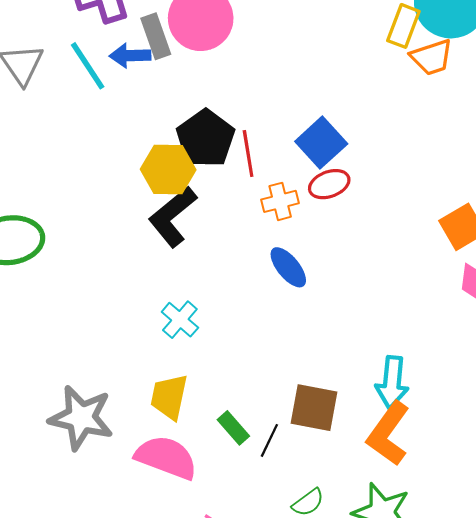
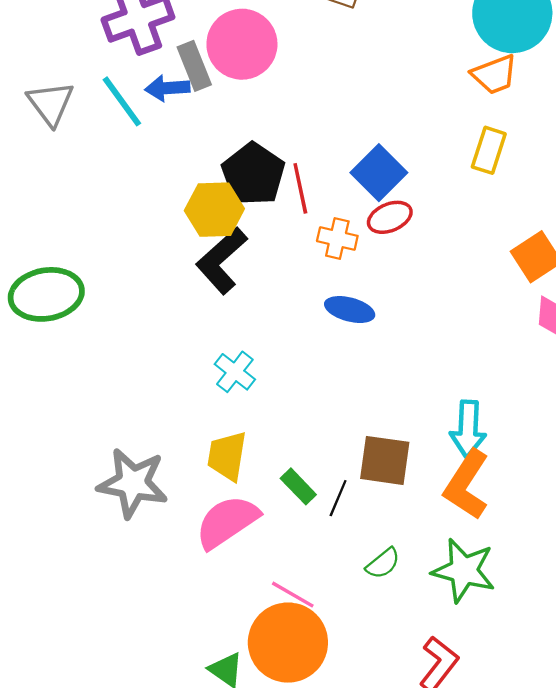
yellow rectangle: (403, 26) -> (489, 150), moved
orange cross: (280, 201) -> (337, 239), turned 30
blue ellipse: (288, 267) -> (350, 310), turned -33
pink semicircle: (166, 457) -> (227, 522), turned -52

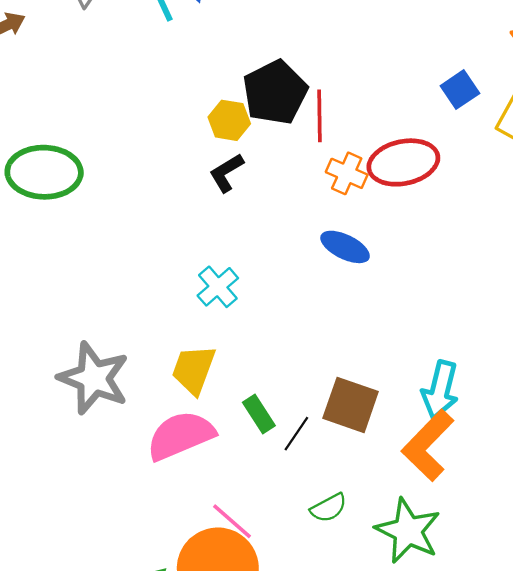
blue square: (379, 173) -> (460, 90), moved, size x0.7
yellow hexagon: (214, 210) -> (229, 120), size x0.7
red ellipse: (390, 217) -> (403, 162), size x1.5
black L-shape: (222, 261) -> (226, 173), size x0.6

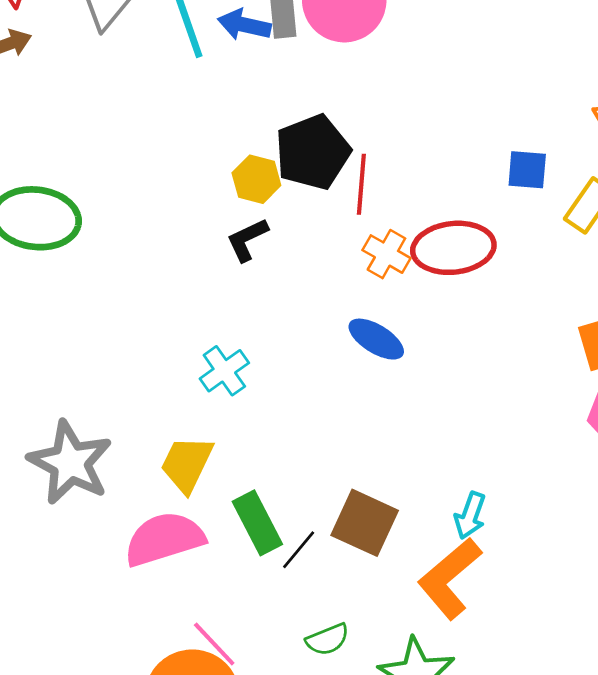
blue square: (460, 90) -> (527, 170), turned 33
cyan arrow: (440, 390) -> (470, 516), size x0.7
green rectangle: (259, 414) -> (257, 523), size x1.4

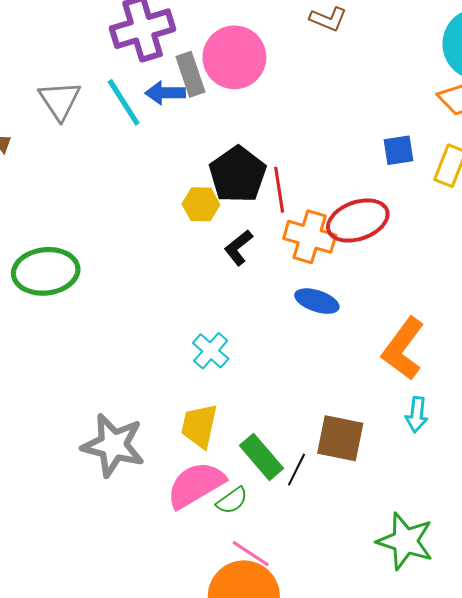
black L-shape: (247, 240) -> (238, 248), moved
orange cross: (386, 254) -> (310, 237), size x1.4
orange L-shape: (450, 578) -> (403, 349), moved
green semicircle: (328, 639) -> (232, 501), moved

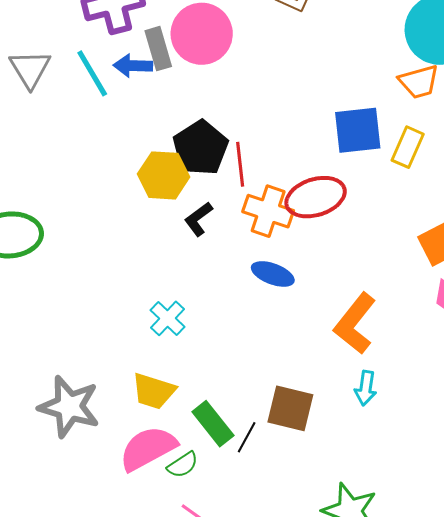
blue square: (399, 150) -> (358, 130), size x1.6
yellow hexagon: (201, 204) -> (164, 175), size x1.4
yellow trapezoid: (199, 426) -> (154, 391), turned -87

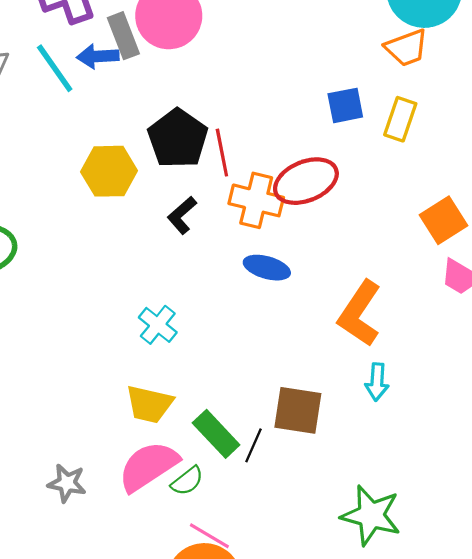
blue square: (358, 130) -> (345, 105), size x0.7
yellow hexagon: (164, 175) -> (109, 171), moved
gray star: (69, 407) -> (67, 483), moved, size x0.6

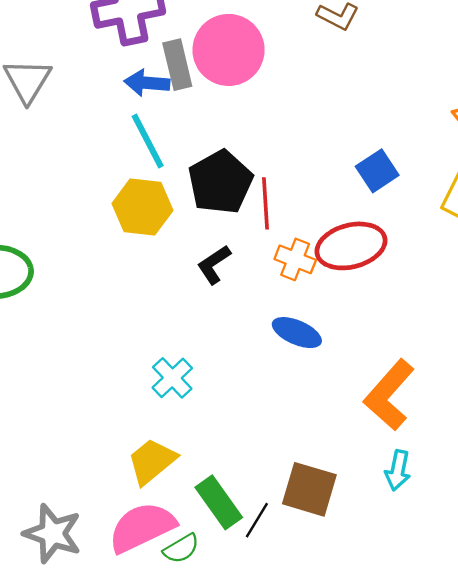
cyan line: (55, 68) -> (148, 141), moved
blue square: (345, 105) -> (377, 171), moved, turned -30
orange cross: (256, 200) -> (295, 259), size x0.7
yellow trapezoid: (149, 404) -> (152, 461), turned 120
gray star: (67, 483) -> (53, 533), size x1.4

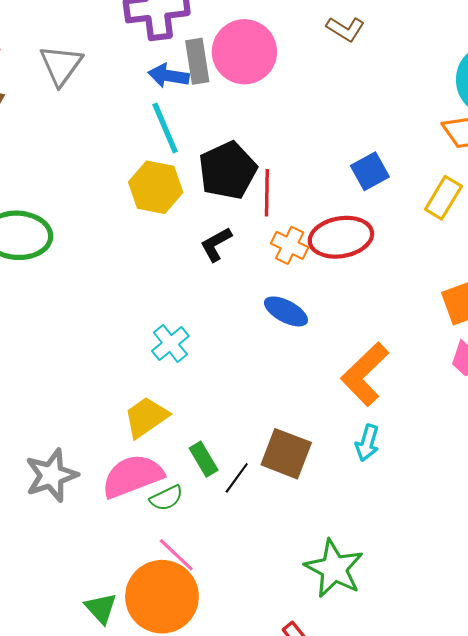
green rectangle: (219, 502) -> (204, 459), size x0.7
gray star: (53, 533) -> (51, 475), turned 30

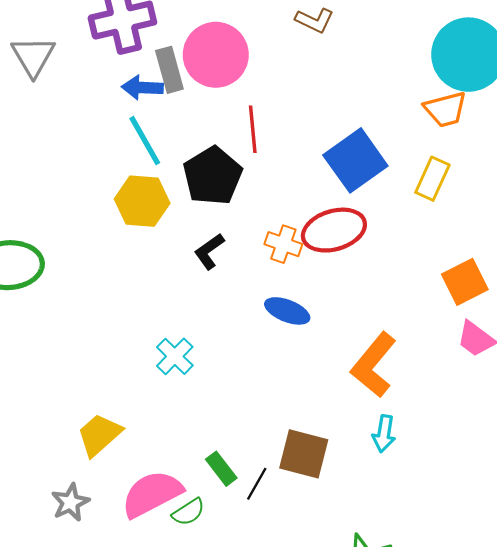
gray triangle: (61, 65) -> (33, 56), moved
blue square: (370, 171) -> (355, 160), size x1.6
red line: (267, 193) -> (253, 129), moved
yellow trapezoid: (146, 417) -> (99, 435), moved
gray star: (51, 475) -> (70, 502), size x0.7

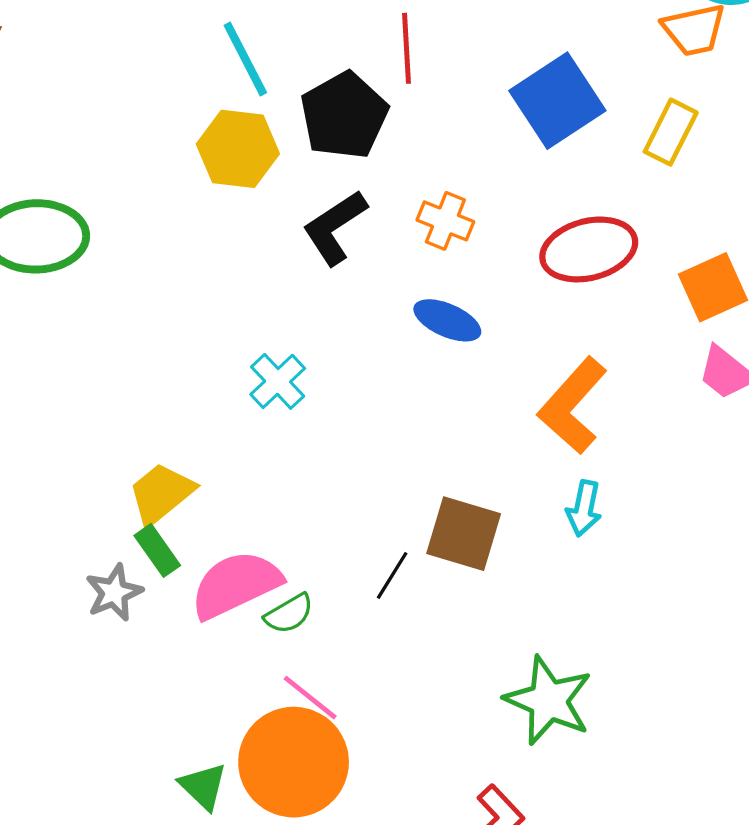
red ellipse: (334, 230) -> (589, 249), moved
black L-shape: (209, 251) -> (335, 227), size x1.4
green rectangle: (221, 469) -> (157, 550), moved

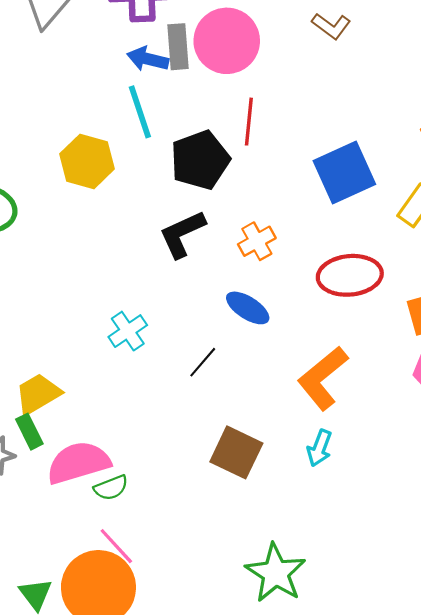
yellow hexagon: (238, 149) -> (87, 161), moved
orange cross: (445, 221) -> (257, 241), turned 30
black line: (392, 575) -> (203, 362), moved

